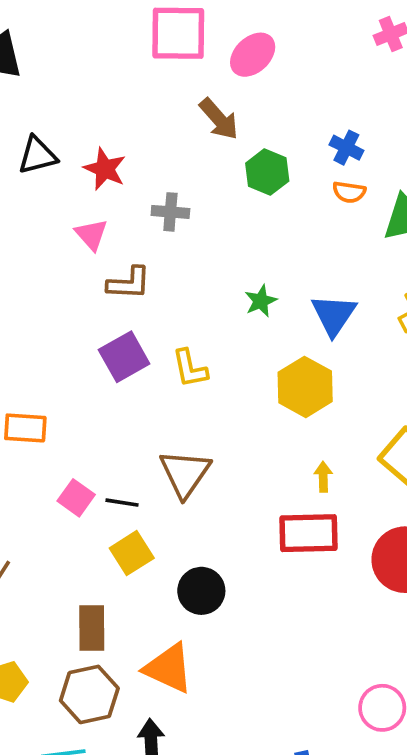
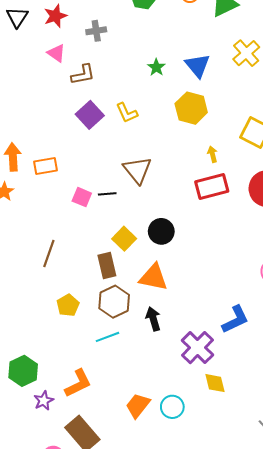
black triangle: (37, 155) -> (17, 17), turned -30
red star: (105, 169) -> (55, 16), turned -30
yellow square: (132, 553) -> (124, 239), moved

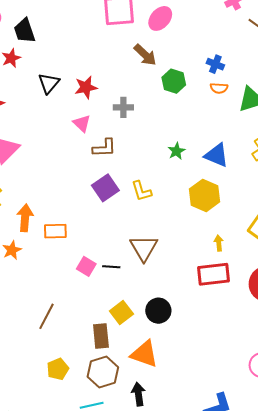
blue triangle: (198, 66) -> (217, 155), turned -36

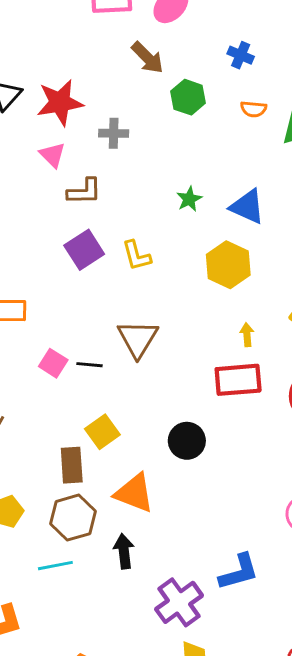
blue cross: (215, 64) -> (241, 55), moved
red star: (86, 87) -> (60, 103), size x1.4
black circle: (158, 311) -> (187, 441), moved

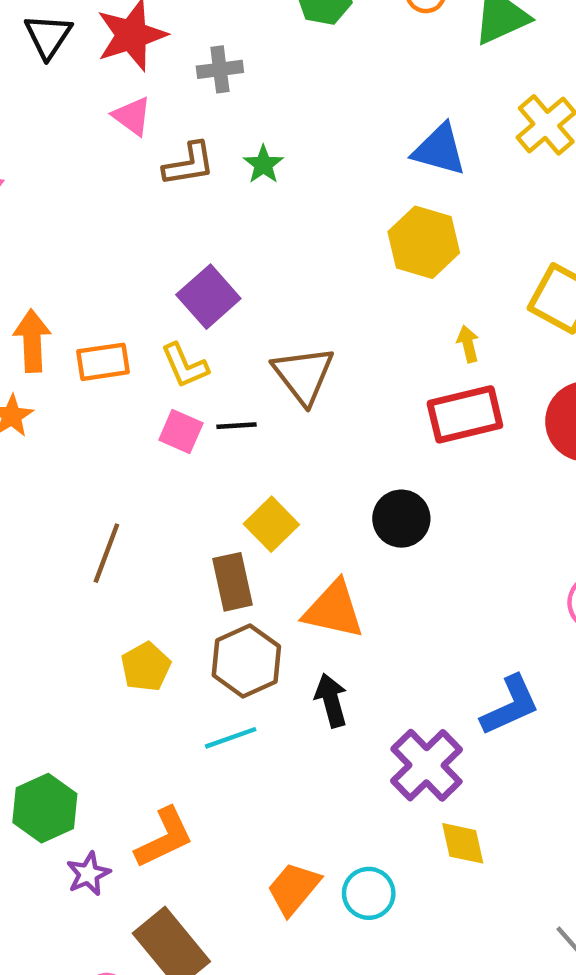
green star: (189, 199) -> (263, 164), moved
purple square: (84, 250) -> (208, 297), moved
yellow L-shape: (137, 256) -> (185, 366), moved

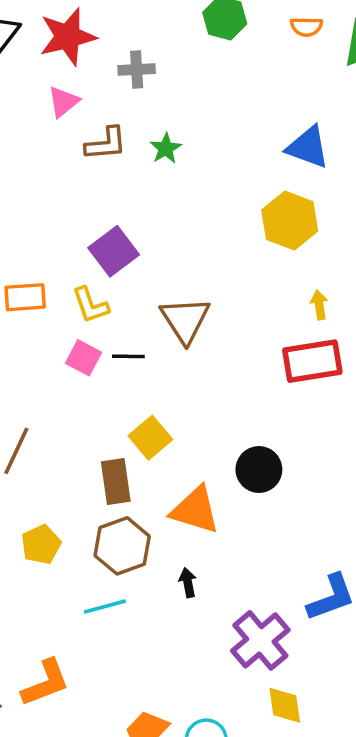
pink triangle: (132, 116) -> (63, 102), turned 40
black circle: (401, 519) -> (259, 469), moved
black arrow: (331, 700) -> (188, 583), size x0.7

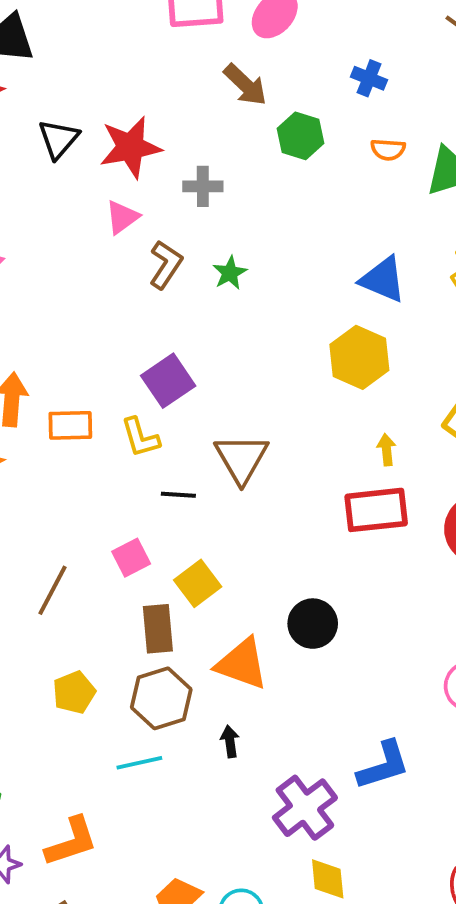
brown L-shape: (106, 144) -> (166, 265), turned -54
pink square: (83, 358) -> (131, 558), moved, turned 32

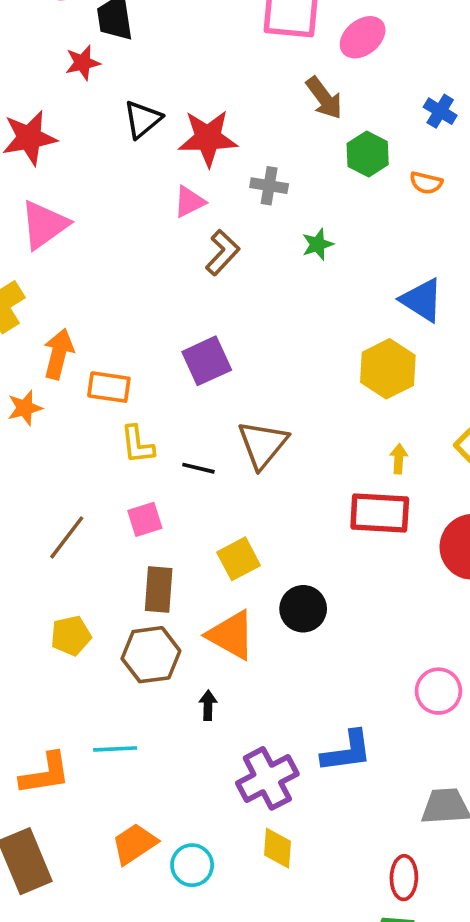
orange semicircle: (388, 150) -> (426, 183), moved
green star: (230, 273) -> (318, 244), moved
yellow L-shape: (140, 437) -> (137, 445), moved
yellow square: (198, 583) -> (239, 559), moved
cyan line: (139, 763) -> (115, 749), moved

